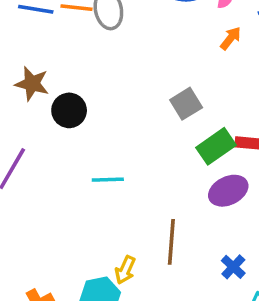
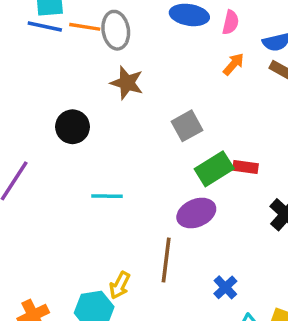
brown star: (32, 84) -> (127, 83), moved
purple ellipse: (228, 191) -> (196, 213), moved

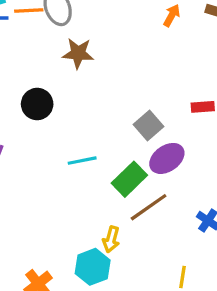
gray square: (187, 126) -> (148, 125), moved
green rectangle: (214, 169) -> (129, 179), moved
brown line: (166, 260) -> (149, 207), turned 60

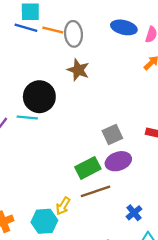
black circle: (37, 104) -> (39, 97), size x1.4
cyan line: (82, 161) -> (27, 118), moved

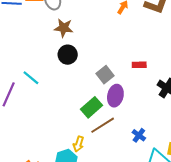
black circle: (39, 97) -> (68, 55), moved, size x0.7
cyan line: (27, 118) -> (31, 78), turned 48
purple ellipse: (118, 161) -> (115, 96), turned -45

